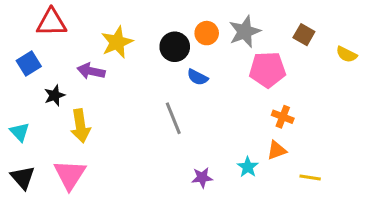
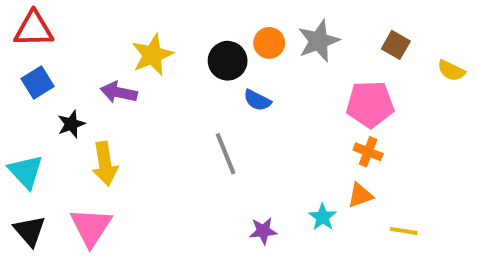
red triangle: (52, 22) -> (34, 29), moved
pink pentagon: (267, 70) -> (370, 104), moved
cyan triangle: (20, 132) -> (26, 172), size x1.4

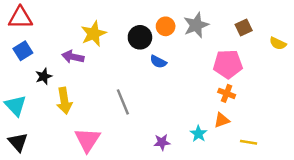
brown square: (396, 45) -> (244, 28), turned 35
gray line: (226, 154) -> (123, 102), moved
pink triangle: (91, 227) -> (88, 140), moved

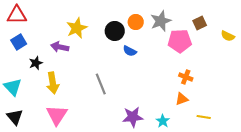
pink pentagon: (228, 64) -> (180, 41), moved
cyan star: (199, 134) -> (163, 121), moved
pink triangle: (88, 140) -> (57, 115), moved
purple star: (162, 142) -> (133, 117), size x1.5

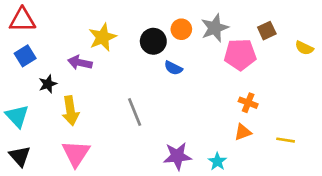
yellow line: (204, 117) -> (286, 140), moved

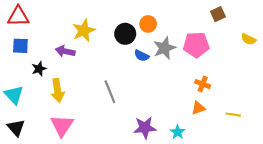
gray star: (215, 28) -> (164, 48), moved
brown square: (267, 31) -> (218, 14), moved
blue square: (25, 56) -> (20, 46), turned 35

